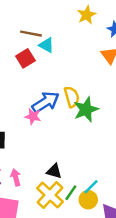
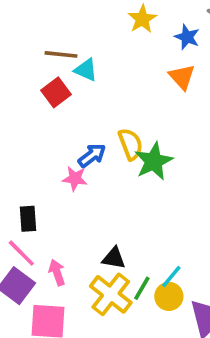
blue arrow: (46, 102) -> (92, 156), size x0.7

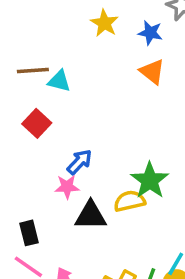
red square: (56, 92) -> (37, 123), moved
yellow semicircle: (131, 144) -> (129, 201), moved, turned -72
green star: (154, 161) -> (150, 180), moved
black triangle: (114, 258) -> (91, 215), moved, size x1.4

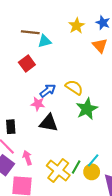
yellow star: (104, 23) -> (77, 26), moved
cyan triangle: (59, 81) -> (45, 41), turned -40
yellow semicircle: (129, 201) -> (74, 87), moved, turned 36

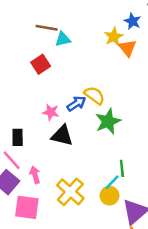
yellow star: (77, 26) -> (114, 37), moved
blue arrow: (48, 91) -> (76, 104), moved
green line: (76, 167) -> (122, 168), moved, turned -40

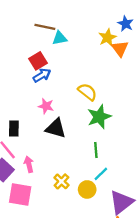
blue arrow: (76, 104) -> (42, 75), moved
green line: (122, 168) -> (96, 150), moved
yellow cross: (70, 192) -> (61, 181), size x0.6
yellow circle: (109, 196) -> (87, 189), moved

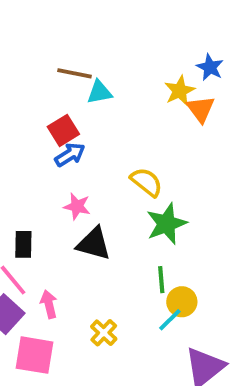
yellow circle: (87, 189) -> (182, 302), moved

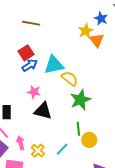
cyan triangle: (99, 92) -> (54, 65), moved, size x1.5
cyan line: (170, 320) -> (62, 149), moved
yellow cross: (104, 333) -> (38, 151), moved

